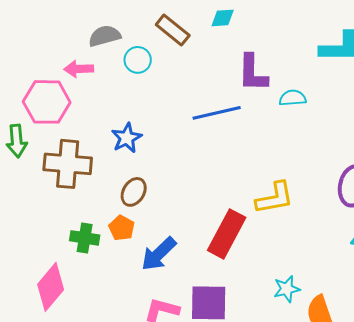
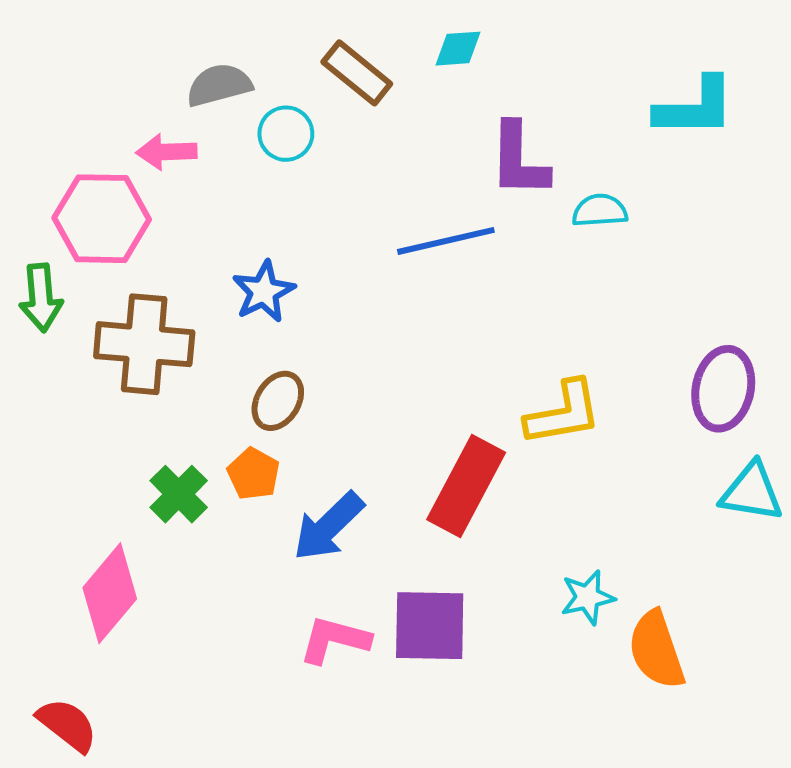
green cross: (85, 238) -> (179, 494), turned 36

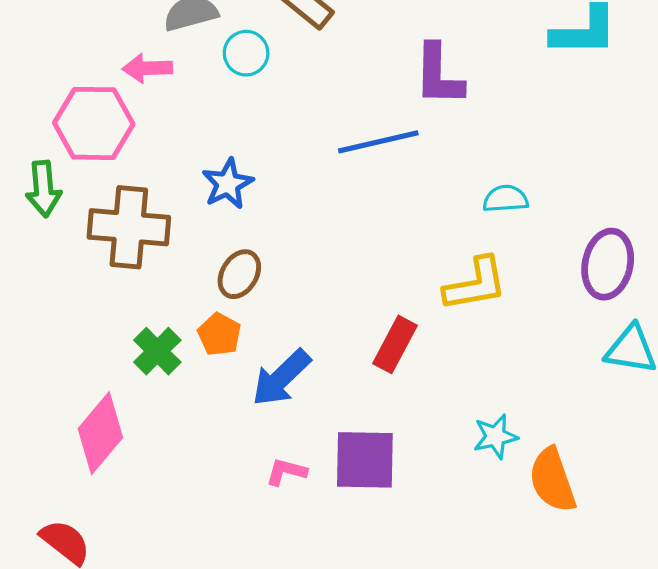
cyan semicircle: (600, 211) -> (506, 199), moved
red rectangle: (466, 486) -> (395, 344), size x0.7
pink L-shape: (334, 640) -> (286, 472), size x0.7

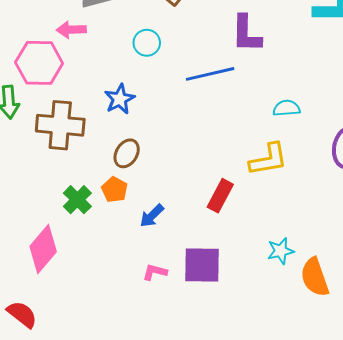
cyan circle: (246, 53) -> (147, 43), moved
blue arrow: (281, 378) -> (152, 216), size x0.7

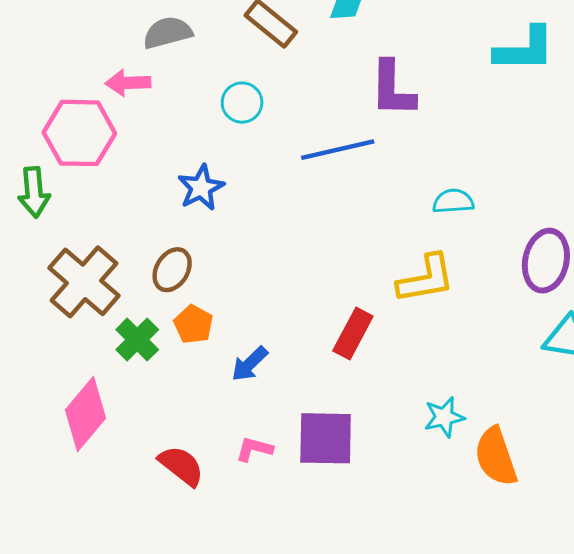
brown cross: (60, 125) -> (84, 282), moved, turned 36
brown ellipse: (127, 153) -> (172, 270), moved
red semicircle: (22, 314) -> (181, 466), moved

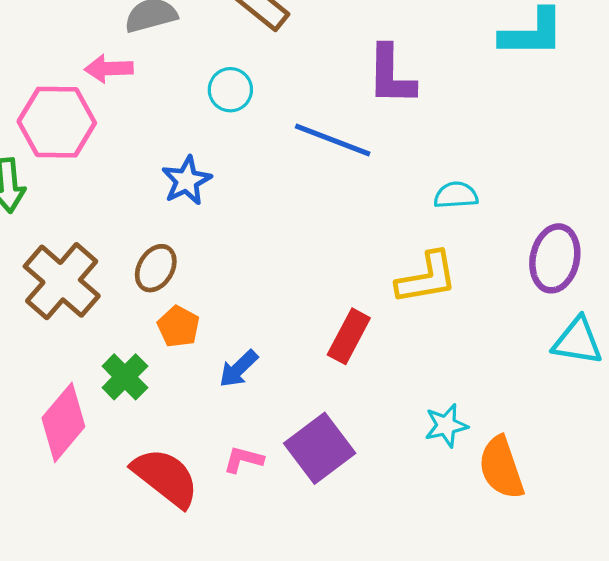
blue line: (338, 150) -> (333, 140), turned 34
green cross: (137, 340) -> (125, 377), moved
purple square: (326, 438) -> (320, 448), turned -38
red semicircle: (181, 466) -> (165, 477), size x1.4

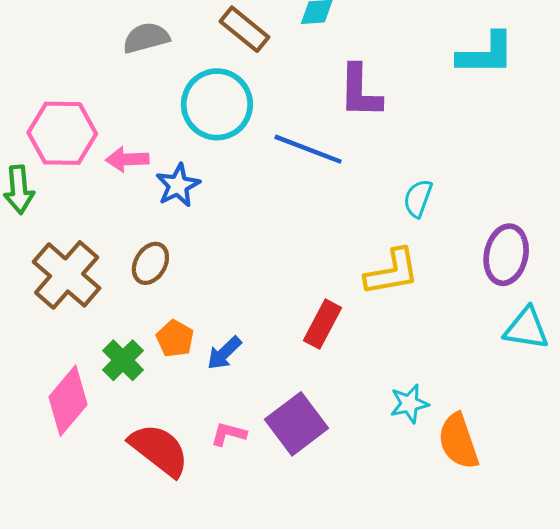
pink arrow: (109, 69) -> (127, 159), moved
cyan circle: (230, 90) -> (217, 104), size x1.8
cyan semicircle: (456, 195) -> (418, 198), turned -66
orange pentagon: (178, 327) -> (175, 339), moved

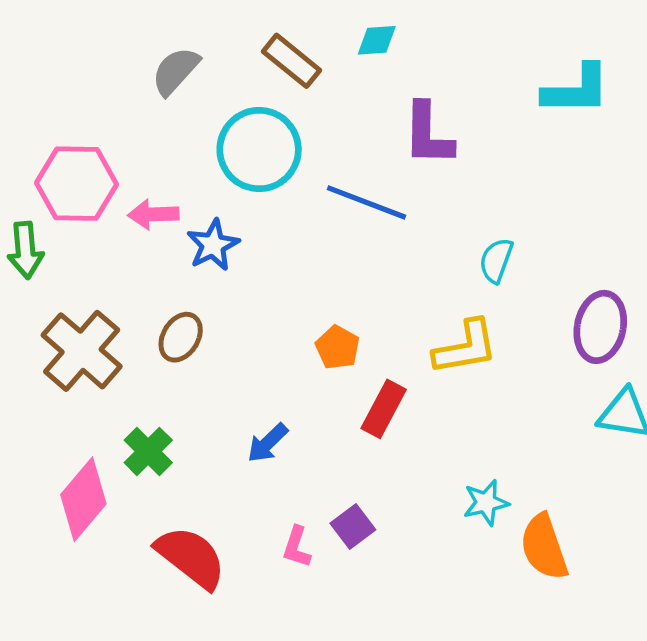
gray semicircle: (146, 38) -> (175, 71), turned -33
orange pentagon: (175, 339) -> (338, 347), moved
purple square: (296, 424) -> (353, 527), size x0.6
pink L-shape: (229, 434) -> (297, 547), moved, turned -87

